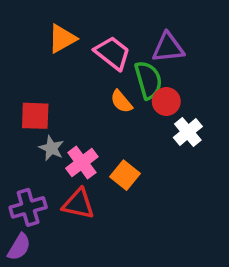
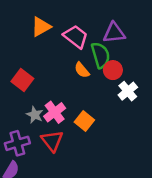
red square: (35, 116) -> (22, 80), turned 35
gray star: (51, 148) -> (35, 115), moved
red triangle: (78, 204) -> (52, 141), turned 40

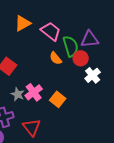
purple triangle: (114, 33) -> (90, 39), moved
red triangle: (52, 141) -> (32, 127), moved

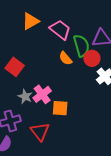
orange square: (58, 99) -> (60, 108), moved, turned -35

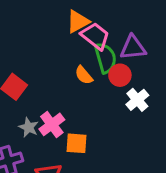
orange triangle: (30, 21) -> (78, 22), moved
pink trapezoid: (60, 30) -> (95, 36), moved

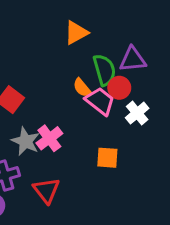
pink trapezoid: (95, 36) -> (100, 101), moved
gray star: (29, 127) -> (26, 141), size x1.4
orange square: (76, 143) -> (107, 158), moved

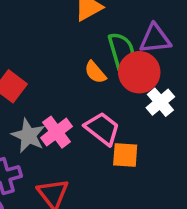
red circle: (119, 88) -> (139, 72), size x1.5
pink trapezoid: (100, 101) -> (102, 129), moved

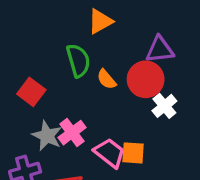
green semicircle: (122, 51) -> (78, 61), moved
pink trapezoid: (102, 129) -> (110, 153), moved

